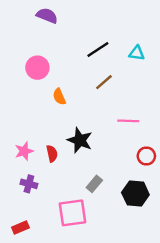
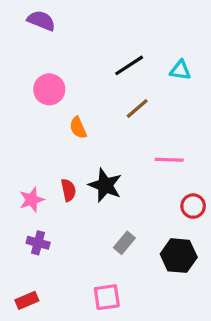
purple semicircle: (47, 16) -> (41, 21), moved
red semicircle: (52, 154) -> (68, 190), moved
pink square: (73, 213) -> (107, 297), moved, size x0.7

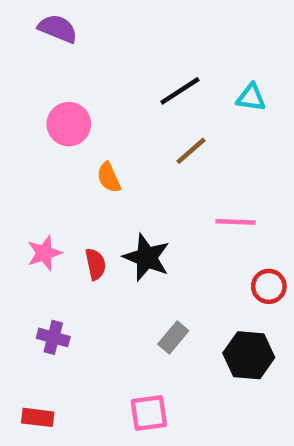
pink star: (32, 200) -> (44, 253), moved
red rectangle: (27, 300) -> (38, 417), turned 30

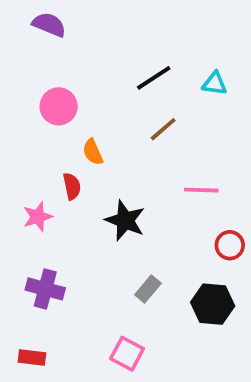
red semicircle: (95, 264) -> (72, 186), moved
purple cross: (53, 337) -> (45, 289), size x1.4
pink square: (149, 413) -> (127, 354), turned 36

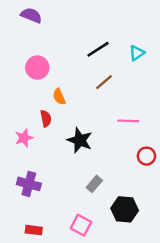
cyan triangle: (215, 84) -> (137, 53), turned -42
black hexagon: (213, 304) -> (125, 209), moved
red rectangle: (32, 357) -> (34, 230), moved

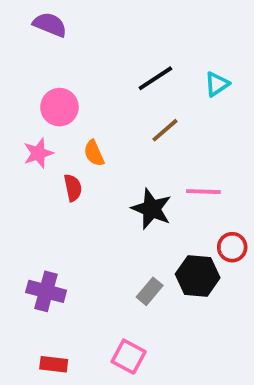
pink star: (24, 138) -> (38, 153), moved
black star: (80, 140) -> (152, 209), moved
black hexagon: (125, 209) -> (198, 276), moved

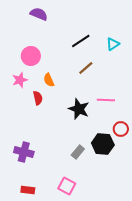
purple semicircle: (50, 25) -> (39, 14), moved

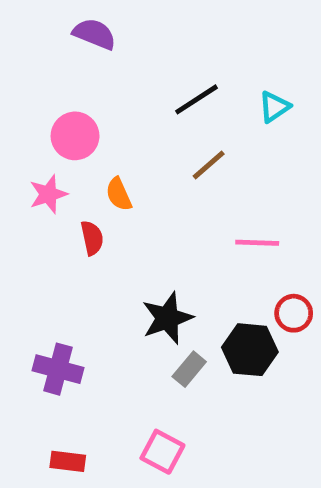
black star: (79, 109) -> (167, 318), moved, turned 30

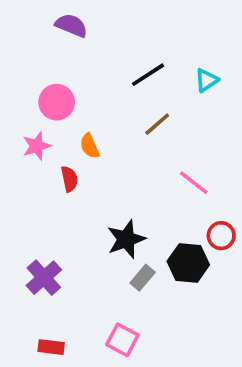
pink line: (257, 243) -> (194, 183), turned 36
purple cross: (58, 369) -> (44, 278), turned 33

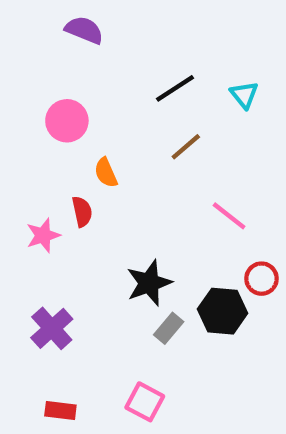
cyan triangle: (207, 80) -> (244, 95), turned -35
pink star: (37, 146) -> (43, 235), moved

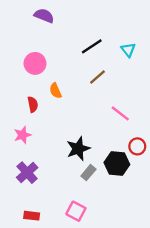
red semicircle: (82, 212) -> (33, 104), moved
pink star: (43, 235) -> (23, 135), moved

